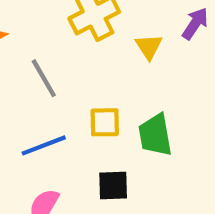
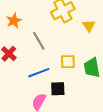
black square: (113, 185) -> (58, 89), moved

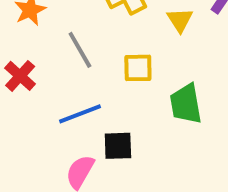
yellow square: (68, 62) -> (138, 68), moved

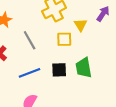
yellow square: (138, 68) -> (64, 39), moved
black square: (118, 146) -> (59, 70), moved

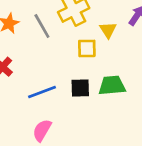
gray line: (30, 40) -> (42, 26), moved
green trapezoid: (84, 68) -> (112, 85), turned 95

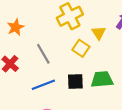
gray line: (42, 26) -> (43, 54), moved
yellow square: (87, 48) -> (81, 48), turned 35

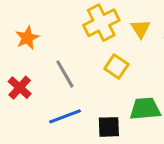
yellow triangle: (99, 33) -> (141, 29), moved
black square: (75, 81) -> (109, 127), moved

